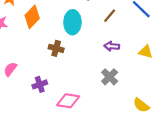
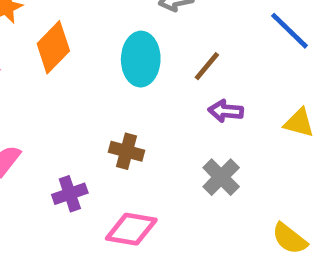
brown line: (110, 16) -> (207, 66), moved
brown cross: (56, 48) -> (127, 151), moved

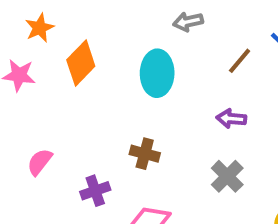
brown line: (207, 66) -> (240, 61), moved

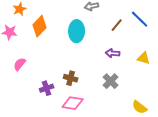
brown cross: (145, 154) -> (71, 78), moved
pink semicircle: (40, 162) -> (20, 64), moved

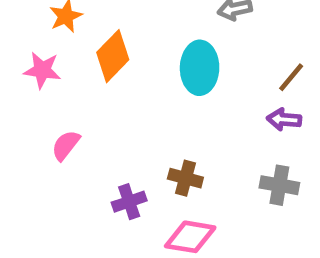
brown line: (117, 25) -> (291, 77), moved
gray cross: (111, 81) -> (279, 185), turned -35

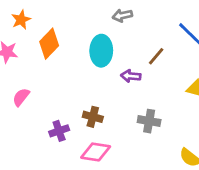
purple arrow: (284, 119) -> (131, 76), moved

